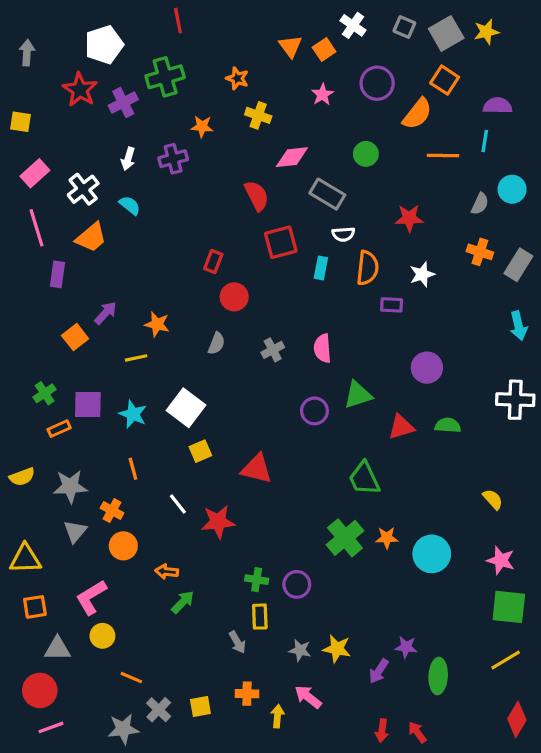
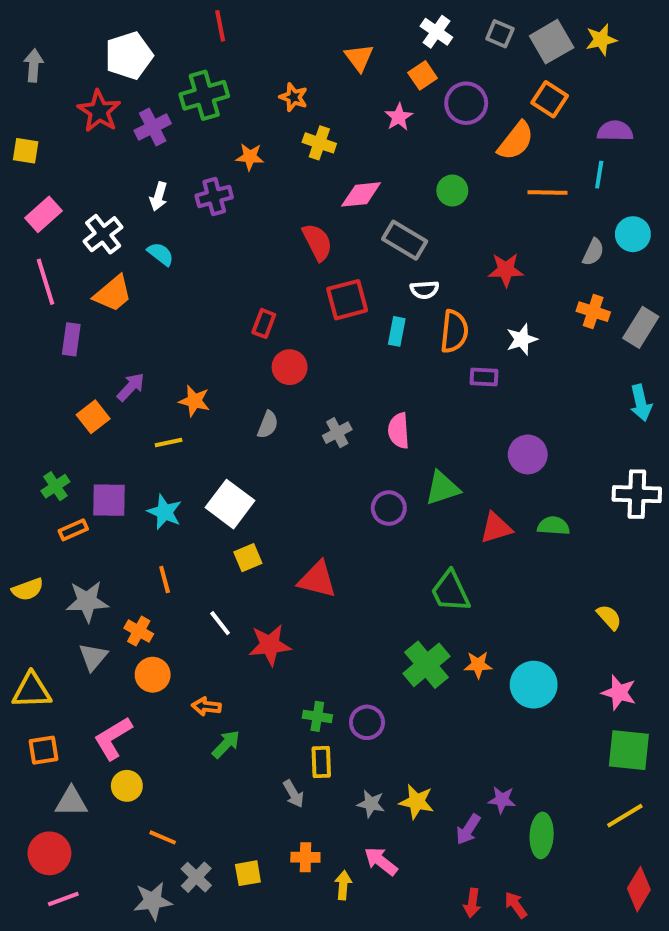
orange square: (324, 49) -> (423, 75), moved

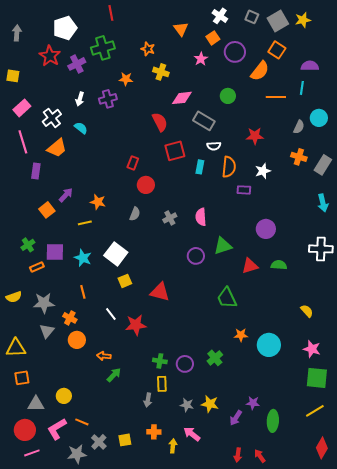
green cross: (427, 665) -> (215, 358), moved, size x0.7
pink L-shape: (113, 738) -> (57, 429), moved
gray arrow: (294, 794) -> (148, 400), turned 40

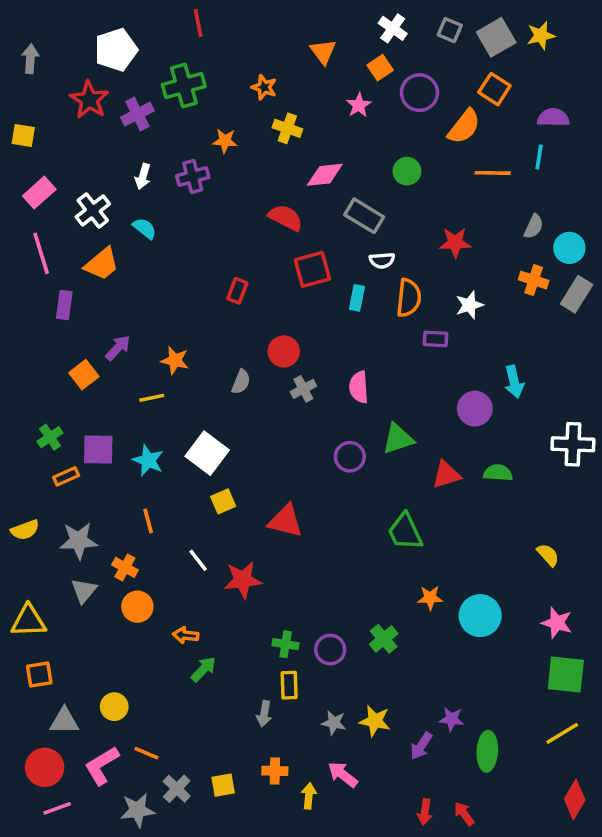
cyan circle: (319, 118) -> (569, 248), moved
red semicircle: (160, 122) -> (286, 218), turned -36
red circle: (146, 185) -> (284, 351), moved
cyan arrow: (323, 203) -> (514, 382), moved

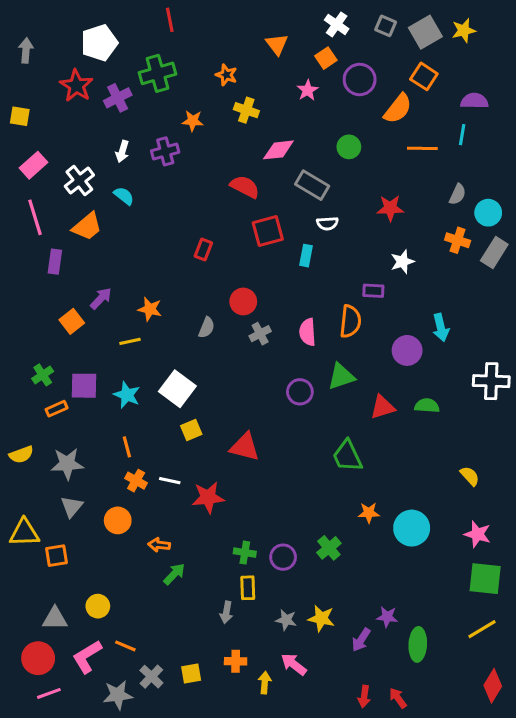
orange semicircle: (409, 298) -> (350, 321), moved
white line: (198, 560) -> (170, 481), turned -40
orange cross: (125, 567) -> (136, 481), moved
orange square: (39, 675) -> (56, 556), moved

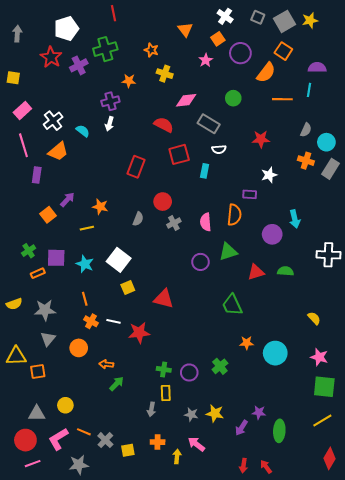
white arrow: (122, 151) -> (109, 124), moved
red rectangle: (203, 249) -> (136, 167), size x1.5
gray cross: (151, 677) -> (105, 440), moved

